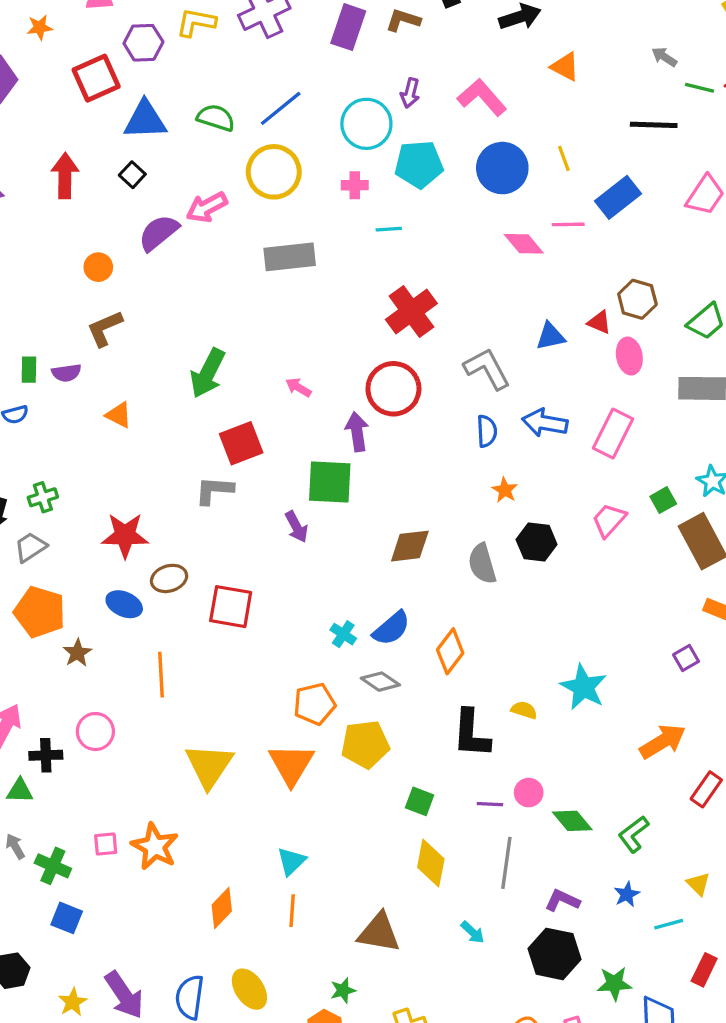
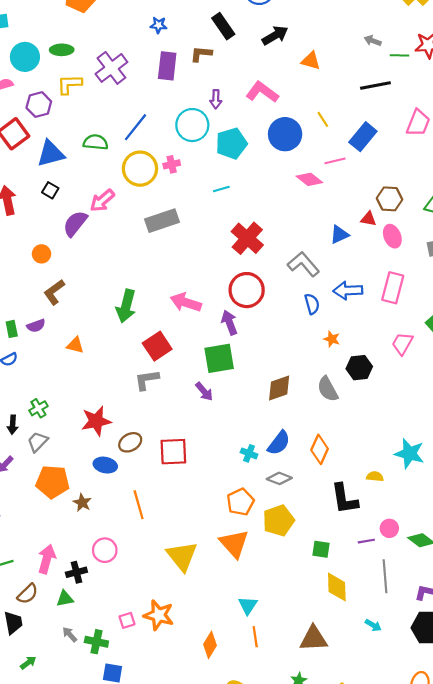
pink cross: (355, 185) -> (172, 164), moved
pink arrow: (298, 387) -> (186, 302), size x1.8

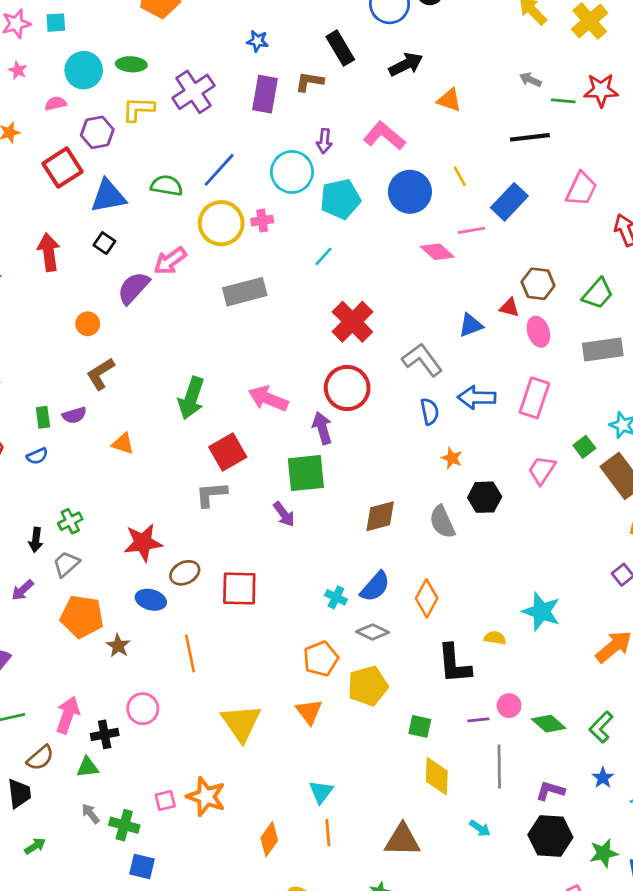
cyan line: (221, 189) -> (324, 256), turned -35
orange triangle: (234, 544) -> (309, 712), size x0.7

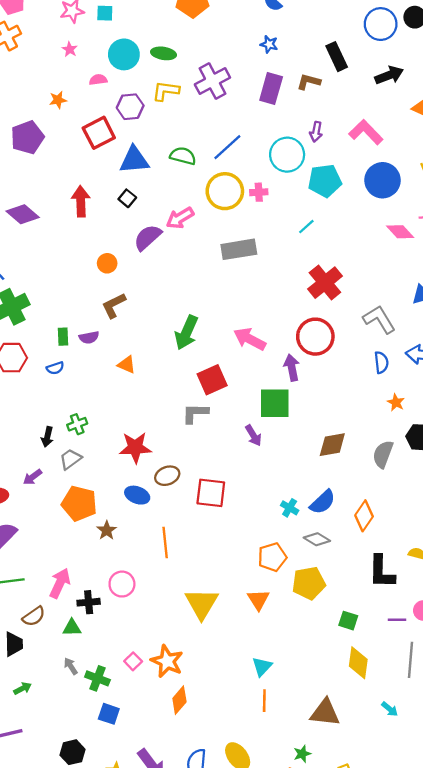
gray semicircle: (442, 522) -> (383, 454), turned 40
pink square: (165, 801) -> (133, 661), turned -36
orange diamond: (269, 839) -> (179, 700), moved

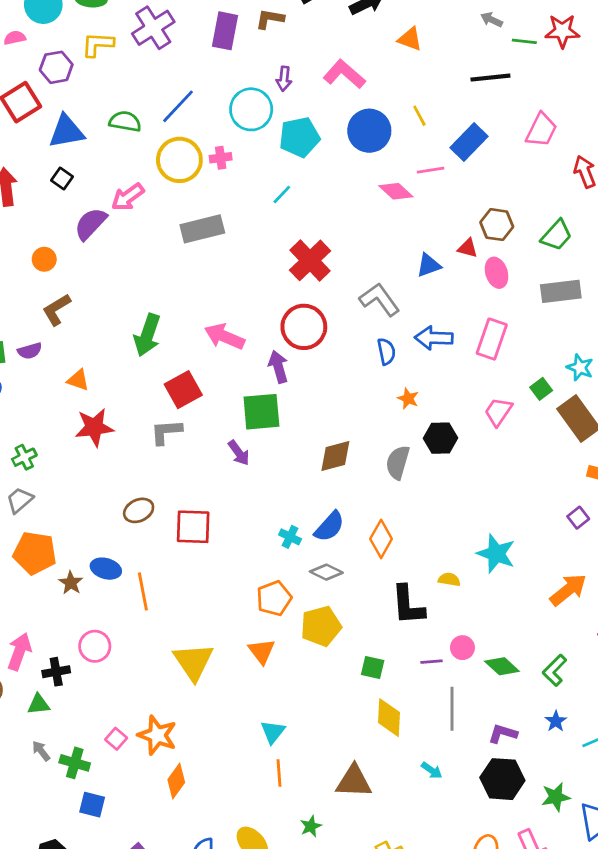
red star: (135, 448) -> (94, 427), moved
blue ellipse: (137, 495) -> (106, 569), moved
green star: (302, 754) -> (311, 826), moved

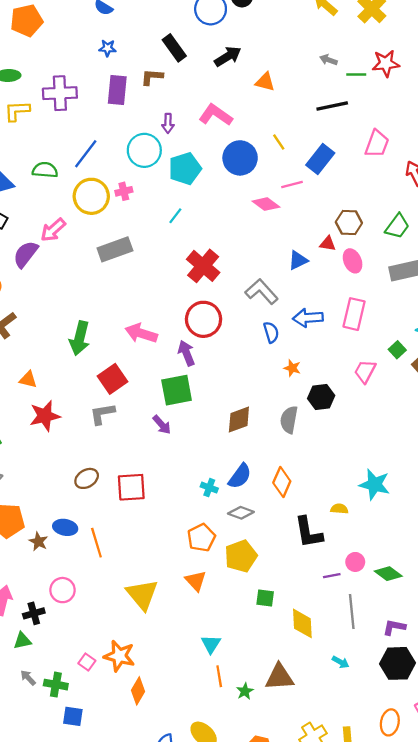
purple cross: (153, 28) -> (60, 93), turned 36
green square: (373, 667) -> (265, 598), moved
green star: (311, 826) -> (245, 691), moved

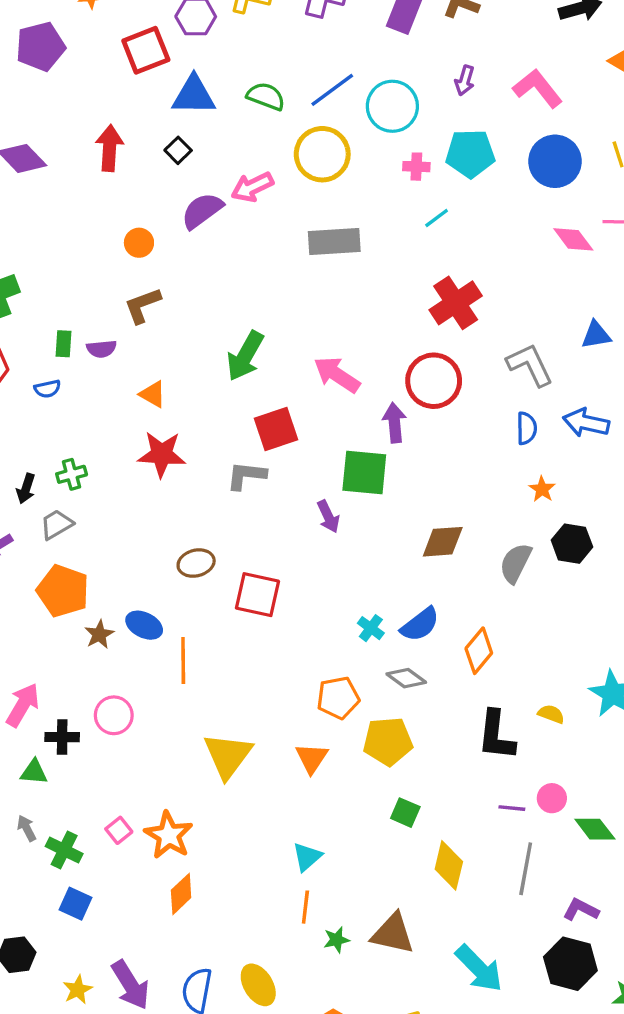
cyan circle: (144, 150) -> (392, 106), moved
pink cross: (124, 191) -> (416, 167), moved
cyan arrow: (341, 662) -> (479, 969), moved, size x2.0

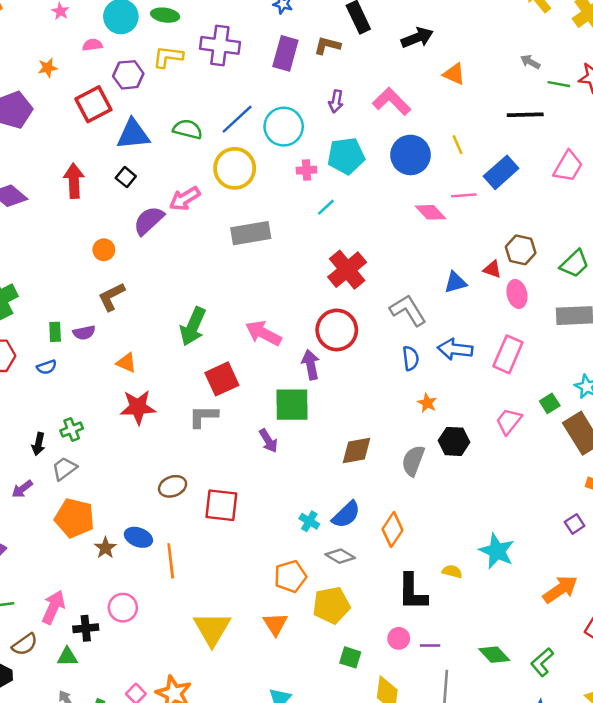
pink circle: (552, 798) -> (399, 638), moved

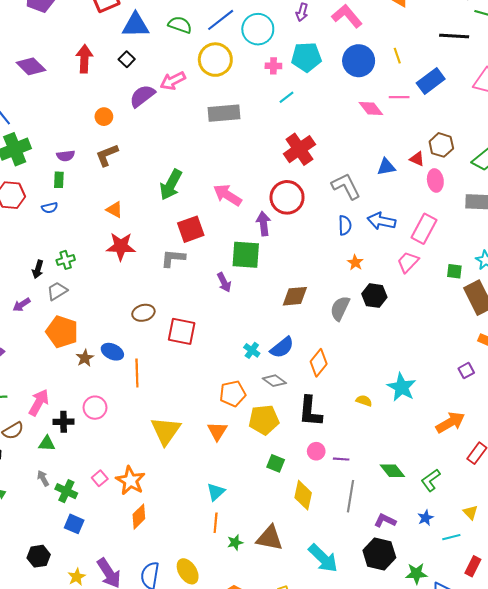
purple semicircle: (84, 333) -> (66, 156), moved
green square: (550, 403) -> (454, 271), turned 35
pink trapezoid: (509, 421) -> (408, 262), moved
black L-shape: (412, 592) -> (310, 411), moved

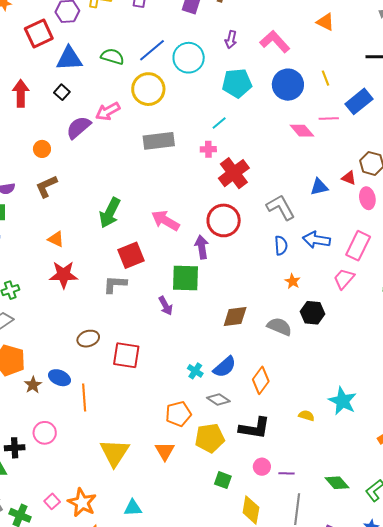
pink cross: (273, 66) -> (208, 149), moved
gray semicircle: (340, 308) -> (279, 327), turned 90
black L-shape: (310, 411) -> (255, 428), turned -84
cyan triangle: (216, 492) -> (133, 508), moved, turned 42

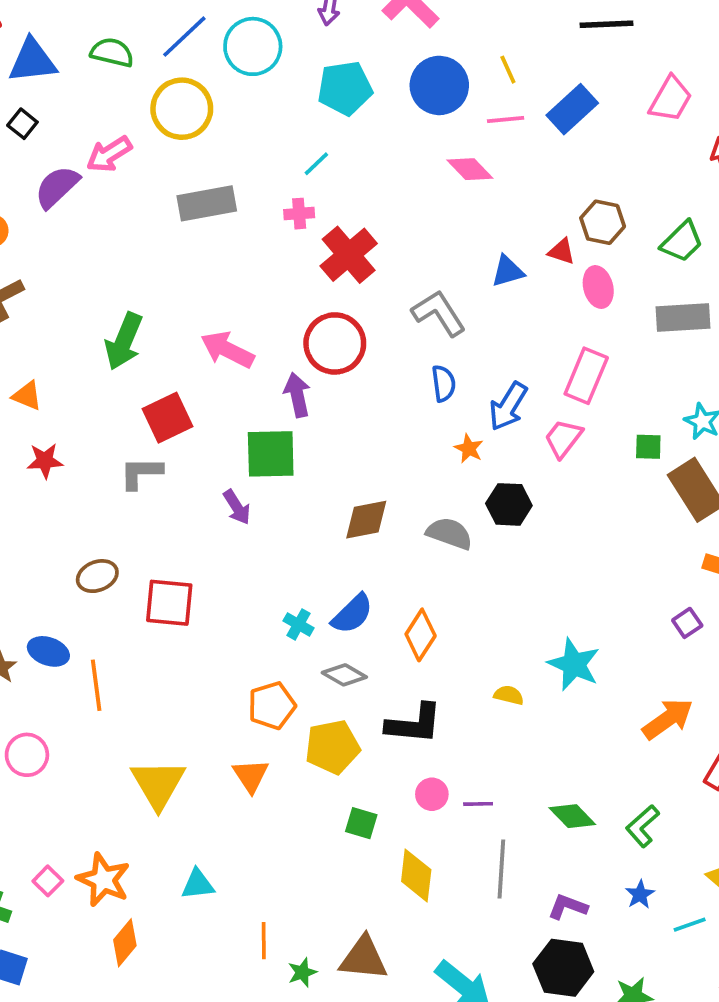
pink line: (329, 118) -> (506, 119), moved
blue arrow: (316, 240) -> (508, 406), moved, turned -64
red star: (63, 275) -> (45, 461), size x0.7

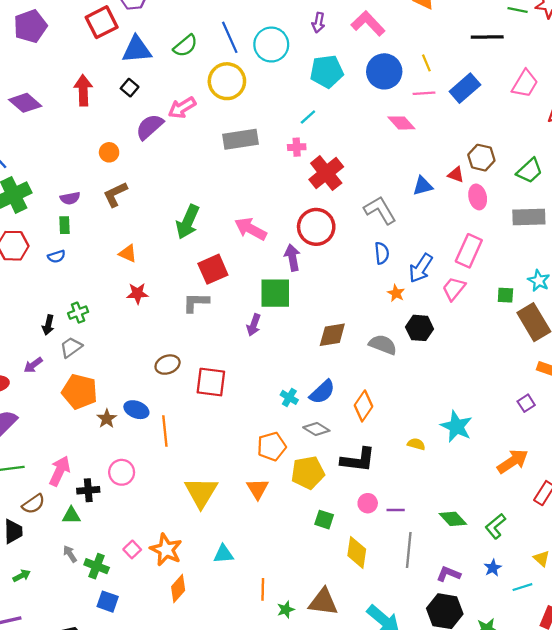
blue line: (184, 37) -> (230, 37), turned -72
green semicircle: (112, 52) -> (185, 46), turned 125
purple arrow: (237, 507) -> (254, 325), turned 50

